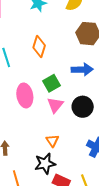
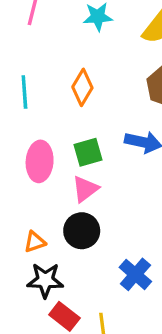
black circle: (83, 107) -> (82, 231), moved
orange triangle: (52, 141) -> (35, 242), moved, turned 32

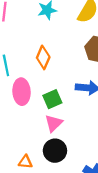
pink ellipse: (40, 161) -> (22, 92), moved
orange triangle: (35, 242) -> (25, 162), turned 32

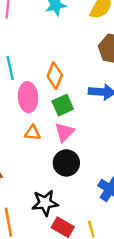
orange diamond: (43, 57) -> (55, 76), moved
orange triangle: (25, 162) -> (32, 133), moved

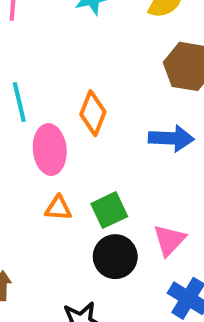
green square: (63, 105) -> (109, 210), moved
pink triangle: (64, 132) -> (169, 240), moved

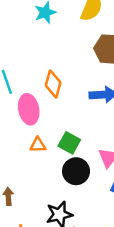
green square: (109, 210) -> (69, 143), turned -30

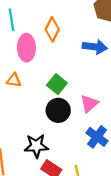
orange triangle: (38, 145) -> (14, 80), moved

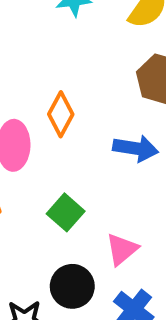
black circle: (58, 110) -> (72, 286), moved

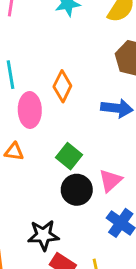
black circle: (72, 286) -> (77, 190), moved

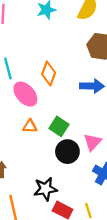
pink ellipse: (30, 110) -> (25, 94), turned -35
orange triangle: (14, 152) -> (30, 126), moved

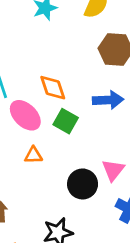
orange diamond: (49, 73) -> (53, 88), turned -35
green square: (59, 126) -> (66, 121), moved

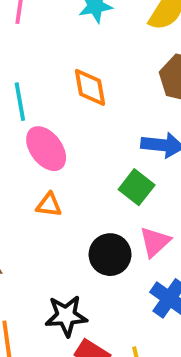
orange diamond: (53, 88) -> (90, 87), moved
green square: (66, 121) -> (137, 187), moved

